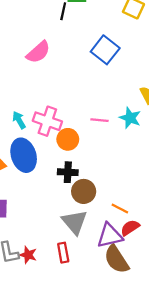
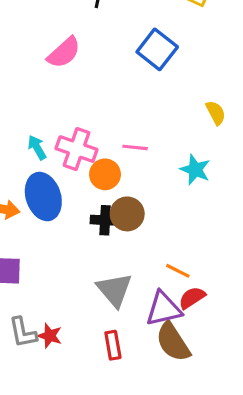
cyan star: (130, 118) -> (195, 170), moved
pink line: (99, 120) -> (135, 147), moved
brown circle: (84, 191) -> (127, 214), moved
red rectangle: (63, 253) -> (113, 345), moved

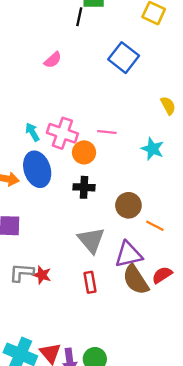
pink semicircle: (64, 53) -> (53, 60), size x0.7
brown circle: (127, 214) -> (128, 205), moved
orange line: (178, 271) -> (155, 226), moved
red semicircle: (192, 298) -> (162, 275), moved
gray L-shape: (23, 333) -> (22, 273), turned 105

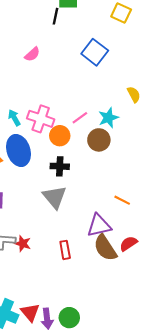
pink line: (107, 132) -> (80, 118), turned -42
cyan star: (152, 149) -> (108, 118), moved, turned 30
brown circle: (128, 205) -> (99, 140), moved
gray triangle: (91, 240) -> (54, 197), moved

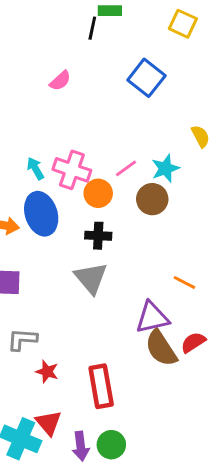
red star: (23, 244) -> (47, 372), moved
red rectangle: (65, 250) -> (101, 386), moved, size x1.6
red triangle: (30, 312) -> (48, 423), moved

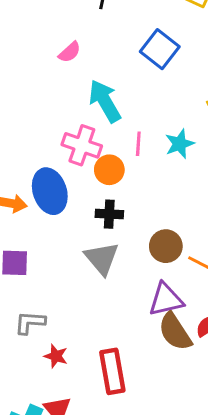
cyan arrow: (35, 168) -> (105, 101), moved, size x1.8
pink line: (126, 168) -> (138, 144), turned -50
brown circle: (152, 199) -> (166, 246), moved

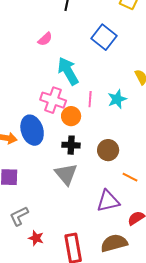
brown circle: (166, 246) -> (108, 150), moved
gray L-shape: (30, 322) -> (19, 216), turned -30
brown semicircle: (175, 332) -> (114, 243), moved, turned 108

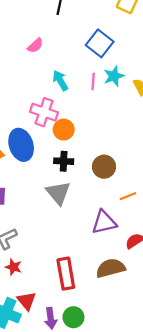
cyan arrow: (68, 71) -> (60, 80), size x0.7
pink line: (90, 99) -> (93, 82), moved
cyan star: (117, 99) -> (114, 76), moved
orange line: (130, 177) -> (128, 196), turned -49
red star: (36, 238) -> (13, 267), moved

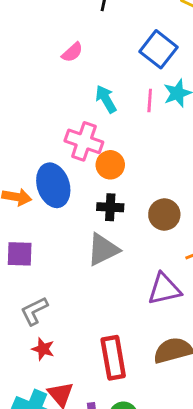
gray triangle: (58, 193) -> (103, 250), turned 44

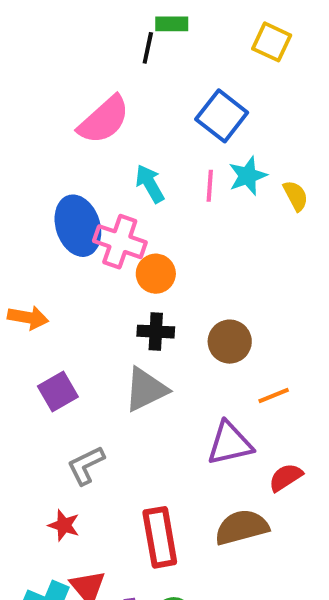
pink semicircle: (72, 52) -> (104, 120), size x1.8
blue ellipse: (53, 185) -> (78, 226), moved
purple square: (20, 254) -> (58, 391), moved, turned -32
gray L-shape: (34, 311) -> (86, 465), moved

